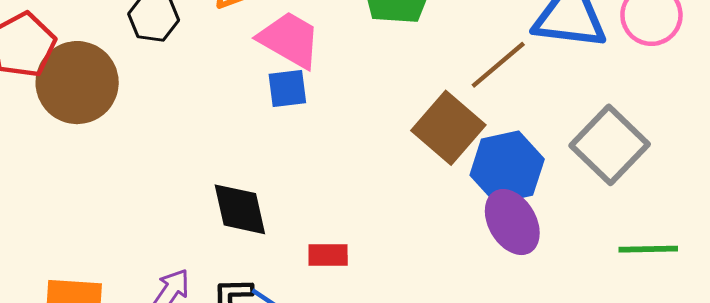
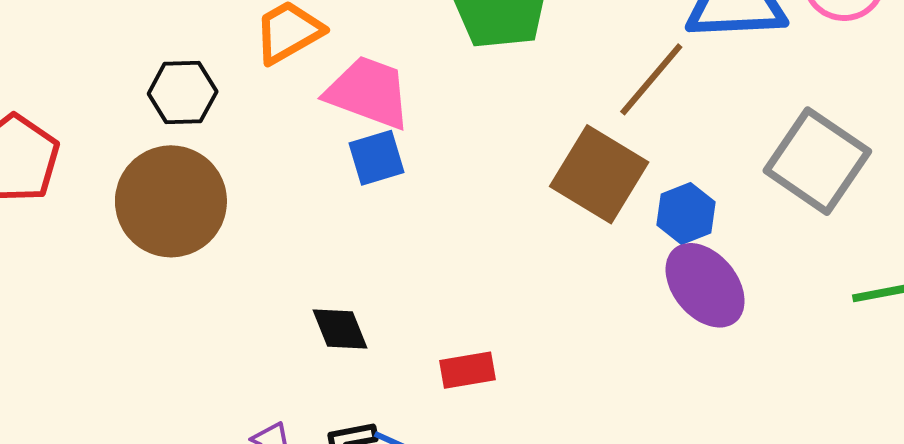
brown circle: (77, 83) -> (171, 201), moved
blue hexagon: (507, 167) -> (686, 213), size x0.6
black diamond: (240, 209) -> (340, 329), size x0.7

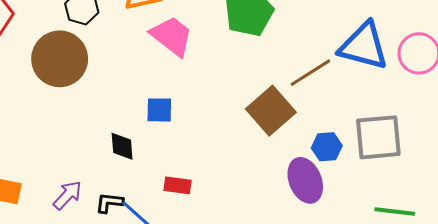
blue square: (376, 158) -> (159, 110), moved
gray square: (817, 161) -> (378, 137), turned 33
blue hexagon: (686, 213) -> (327, 147), moved

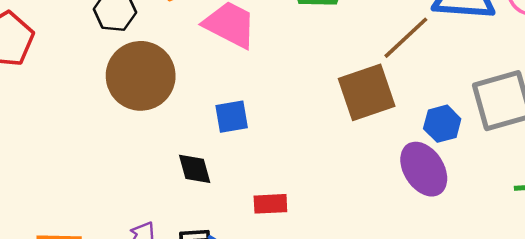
brown circle: (60, 59) -> (141, 76), moved
brown square: (271, 111) -> (367, 92), turned 33

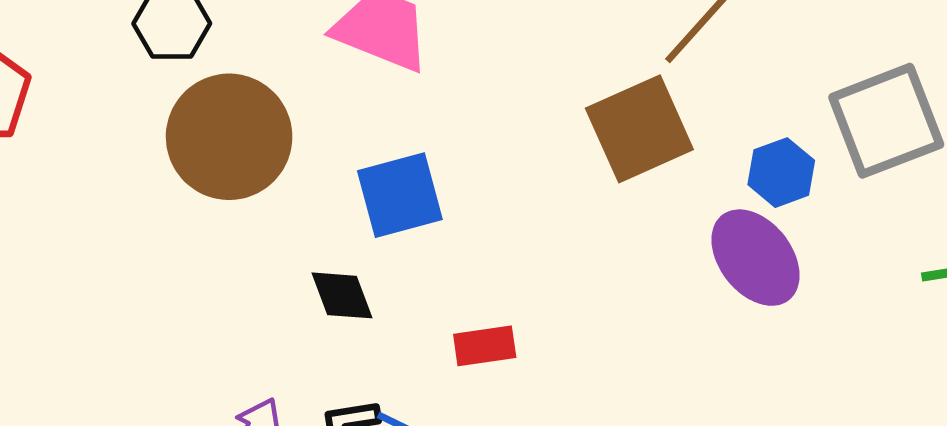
blue square: (232, 117) -> (400, 195), size x1.4

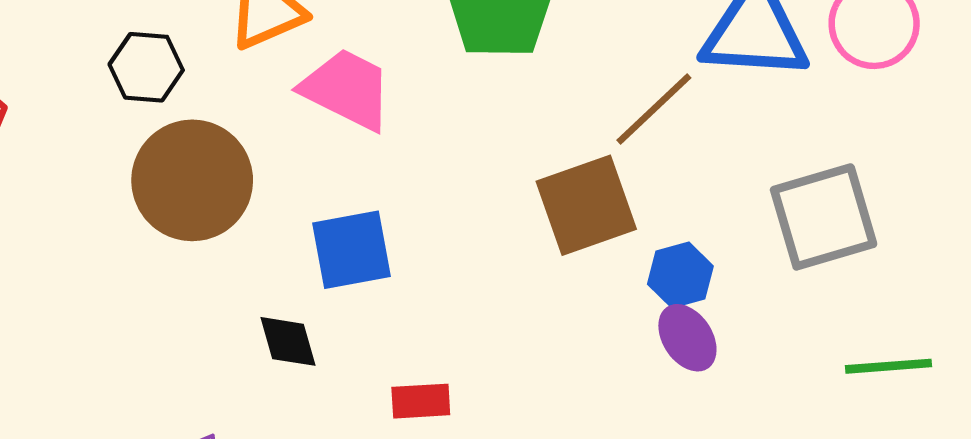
blue hexagon: (781, 173) -> (680, 275), moved
purple ellipse: (755, 258) -> (687, 338), size x0.7

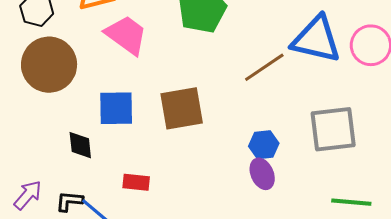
brown square: (586, 205) -> (182, 108), moved

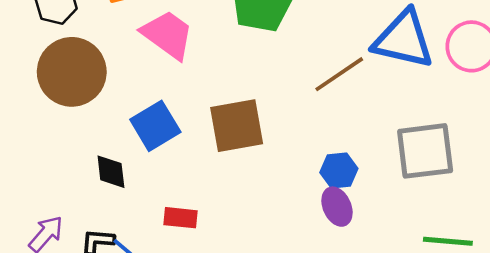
blue square: (116, 108) -> (155, 126), turned -30

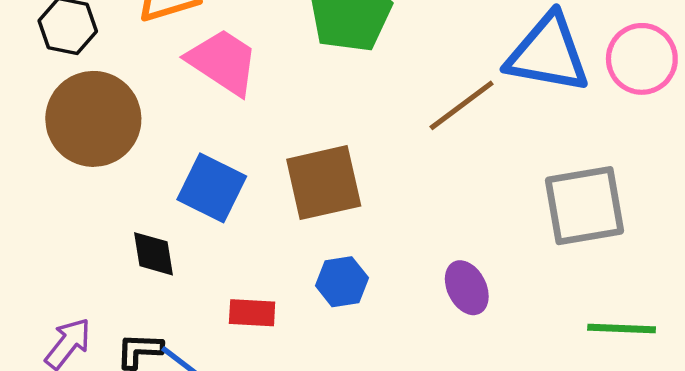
blue square: (155, 126) -> (212, 188), turned -30
blue hexagon: (339, 171) -> (342, 282), moved

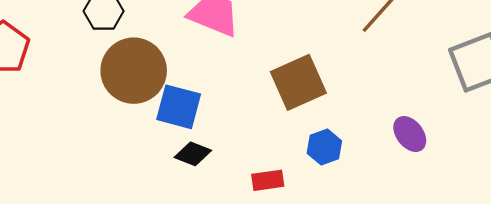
blue square: (212, 188) -> (179, 107), moved
black diamond: (154, 254) -> (193, 154), turned -48

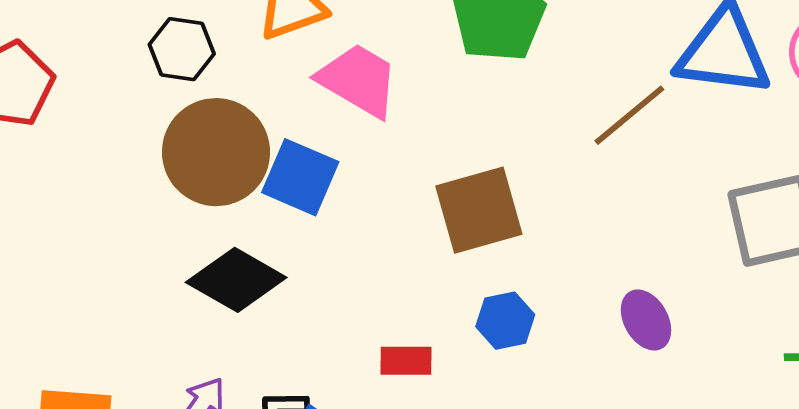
blue square: (179, 107) -> (300, 177), moved
black diamond: (193, 154) -> (236, 280), moved, size x1.6

